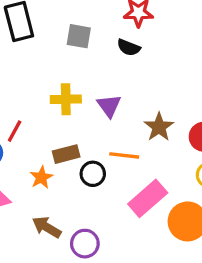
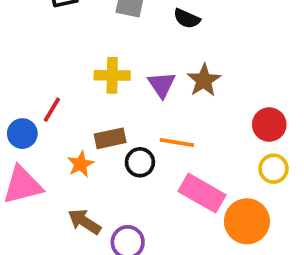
brown star: (159, 127) -> (204, 80), moved
pink rectangle: (148, 198) -> (202, 193), turned 69

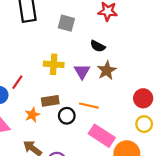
black semicircle: (187, 19) -> (98, 46), moved

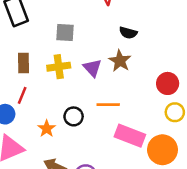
gray square: (66, 23) -> (65, 32), moved
black semicircle: (98, 46) -> (128, 33), moved
brown rectangle: (50, 101) -> (24, 63), moved, turned -70
black circle: (67, 116) -> (74, 116), moved

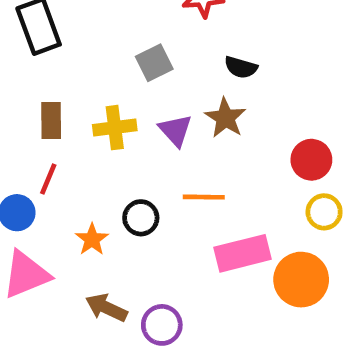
gray square: (65, 32) -> (154, 63), moved, turned -30
pink rectangle: (130, 136) -> (242, 253), turned -36

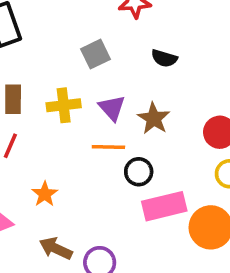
brown star: (225, 118) -> (154, 118), moved
orange line: (204, 197) -> (108, 147), moved
black circle: (141, 218) -> (139, 172), moved

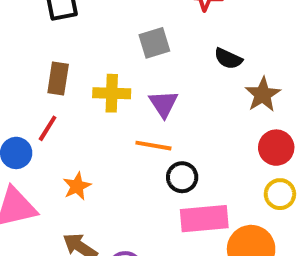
brown star: (154, 118) -> (263, 95), moved

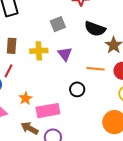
black semicircle: (228, 59) -> (95, 29), size x1.5
orange line: (153, 146) -> (95, 69), moved
pink rectangle: (204, 219) -> (48, 111), moved

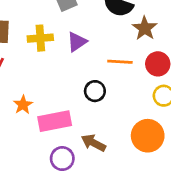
purple triangle: (65, 54) -> (77, 42), turned 35
brown arrow: (30, 128) -> (94, 143), moved

